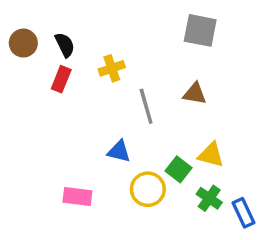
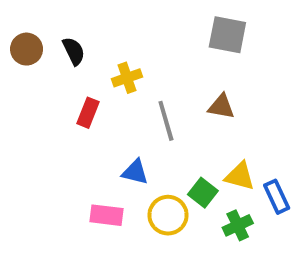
red rectangle: (61, 79) -> (88, 113), moved
pink rectangle: (77, 196) -> (106, 215), moved
green cross: (209, 198) -> (238, 225), turned 30
blue rectangle: (243, 213) -> (277, 197), moved

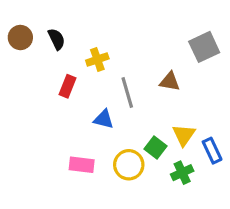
gray square: (227, 35) -> (204, 47), moved, turned -36
blue triangle: (135, 172) -> (104, 119), moved
yellow triangle: (240, 176) -> (184, 135), turned 50

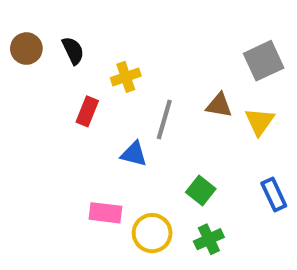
gray line: (127, 92) -> (164, 120), turned 32
yellow triangle: (184, 135) -> (260, 122), moved
yellow circle: (129, 165) -> (152, 233), moved
green cross: (182, 173) -> (209, 239), moved

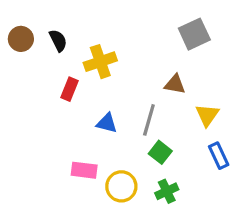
gray square: (264, 61) -> (194, 34), moved
yellow cross: (126, 77) -> (100, 62), size x1.4
gray line: (164, 120) -> (149, 120), moved
yellow triangle: (260, 122) -> (207, 115), moved

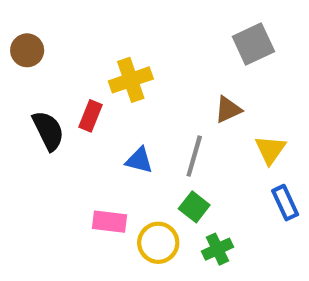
black semicircle: (58, 41) -> (48, 131), moved, size x1.4
brown triangle: (175, 84) -> (228, 110), turned -35
green square: (160, 152) -> (194, 207), moved

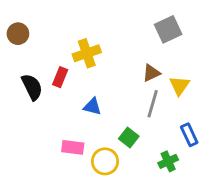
yellow triangle: (270, 150) -> (179, 86), moved
gray line: (194, 156) -> (153, 104), moved
green cross: (217, 249) -> (168, 161), moved

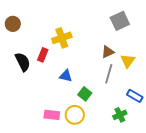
blue rectangle: (189, 135) -> (135, 96), turned -35
green square: (129, 138) -> (85, 94), moved
pink rectangle: (73, 147) -> (52, 115), moved

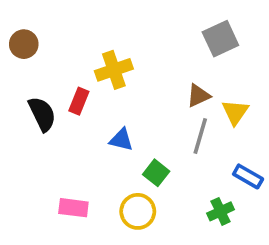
pink rectangle: (52, 115) -> (73, 208), moved

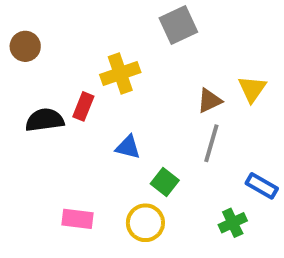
gray square: (220, 39) -> (178, 25), moved
yellow triangle: (235, 112) -> (252, 89), moved
black semicircle: (42, 114) -> (45, 120), turned -72

